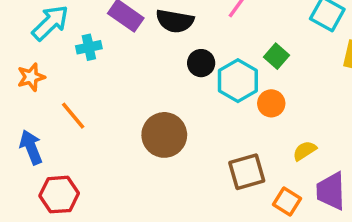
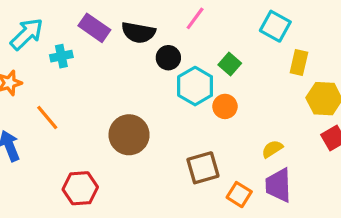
black circle: (201, 63) -> (168, 58), moved
yellow semicircle: (305, 151) -> (272, 149), moved
red hexagon: (59, 195) -> (80, 188), moved

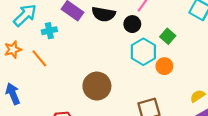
black circle: (168, 58) -> (132, 24), moved
orange line: (47, 117) -> (39, 58), moved

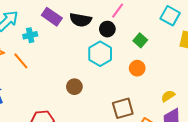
cyan hexagon: (143, 52) -> (100, 54), moved
brown circle: (97, 86) -> (74, 87), size x0.6

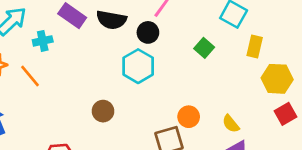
green square: (140, 40) -> (204, 48), moved
orange circle: (137, 68) -> (189, 117), moved
yellow semicircle: (168, 96) -> (231, 124), turned -96

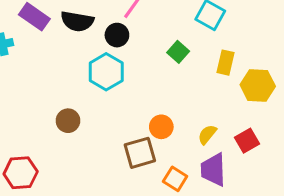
yellow rectangle: (255, 47) -> (226, 63), moved
red square: (286, 114) -> (247, 141), moved
yellow semicircle: (231, 124) -> (207, 134), turned 78

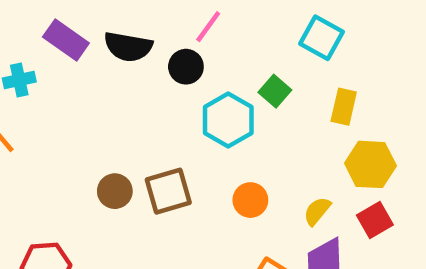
cyan hexagon: (106, 72) -> (228, 120), moved
yellow hexagon: (258, 86) -> (370, 164), moved
brown square: (140, 153) -> (168, 191), moved

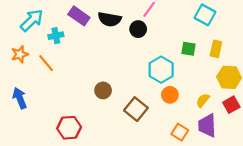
green square: (275, 91) -> (189, 49), moved, turned -32
cyan hexagon: (228, 120) -> (161, 70), moved
brown square: (168, 191) -> (136, 109), moved, turned -35

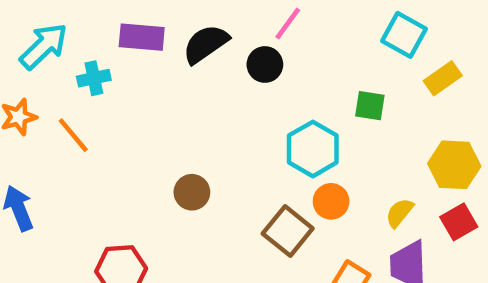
purple rectangle: (79, 16) -> (142, 37), turned -30
black semicircle: (110, 19) -> (206, 44), turned 135
yellow rectangle: (216, 49) -> (443, 78), moved, turned 42
brown square: (136, 109) -> (288, 231), moved

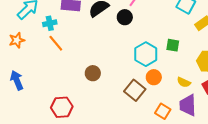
green square: (370, 106) -> (173, 45), moved
orange line: (73, 135) -> (56, 43), moved
yellow semicircle: (399, 213) -> (184, 82), turned -104

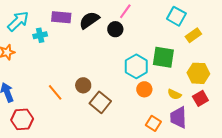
orange line: (56, 43) -> (55, 92), moved
green square: (173, 45) -> (163, 57), size x1.6
brown square: (135, 90) -> (100, 102), moved
red hexagon: (62, 107) -> (22, 119), moved

